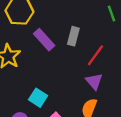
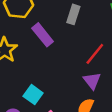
gray rectangle: (73, 36) -> (73, 14), moved

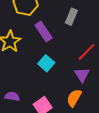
cyan square: (33, 95) -> (46, 63), moved

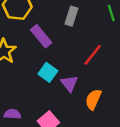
purple triangle: (82, 75) -> (69, 83), moved
orange semicircle: (74, 98) -> (93, 99), moved

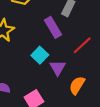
purple rectangle: (41, 36) -> (53, 27), moved

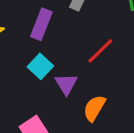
purple rectangle: (53, 27) -> (41, 24), moved, turned 54

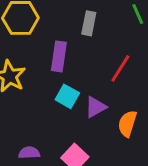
purple triangle: (66, 84) -> (96, 107), turned 45

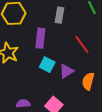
red line: (120, 68) -> (82, 45), turned -66

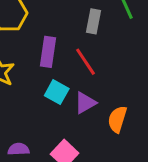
gray rectangle: (60, 15) -> (93, 21), moved
red line: (82, 45) -> (85, 62), moved

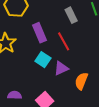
gray rectangle: (93, 21) -> (71, 15), turned -42
purple rectangle: (48, 52) -> (39, 33), turned -36

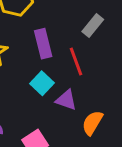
gray rectangle: (71, 15) -> (93, 26), turned 56
purple triangle: (61, 68) -> (66, 100), turned 35

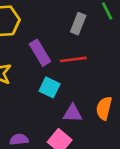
red line: (76, 62) -> (73, 59), turned -60
purple triangle: (66, 100) -> (73, 113), moved

